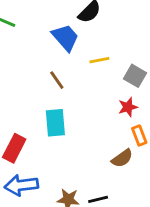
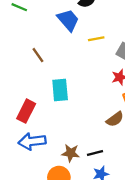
brown line: (57, 80) -> (38, 55), moved

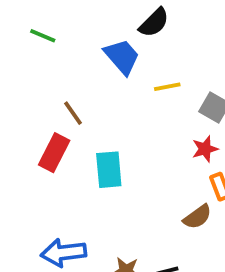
red rectangle: (26, 111) -> (54, 153), moved

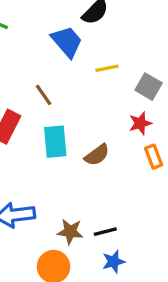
brown line: (73, 113) -> (44, 95), moved
brown semicircle: (197, 217) -> (97, 155), moved

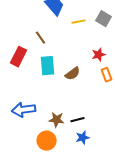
gray square: (149, 87) -> (104, 19), moved

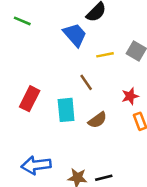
brown line: (41, 38) -> (86, 82), moved

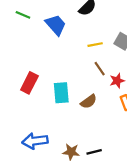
blue trapezoid: (75, 35) -> (56, 25), moved
brown line: (86, 82) -> (100, 69), moved

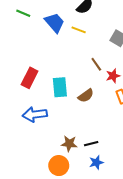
yellow line: (95, 45) -> (79, 30), moved, turned 32
blue arrow: (35, 141) -> (35, 114), moved

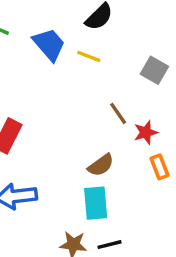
cyan rectangle: (60, 87) -> (96, 203), moved

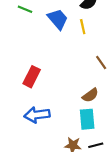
yellow line: (89, 56) -> (83, 27), turned 56

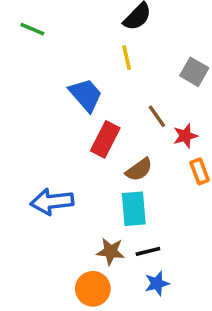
blue trapezoid: (58, 19) -> (86, 95), moved
red rectangle: (32, 77) -> (105, 139), moved

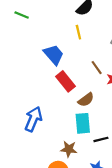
red rectangle: (105, 139) -> (66, 81), turned -66
blue arrow: (52, 202) -> (33, 119), turned 120
black line: (148, 251) -> (101, 139), moved

